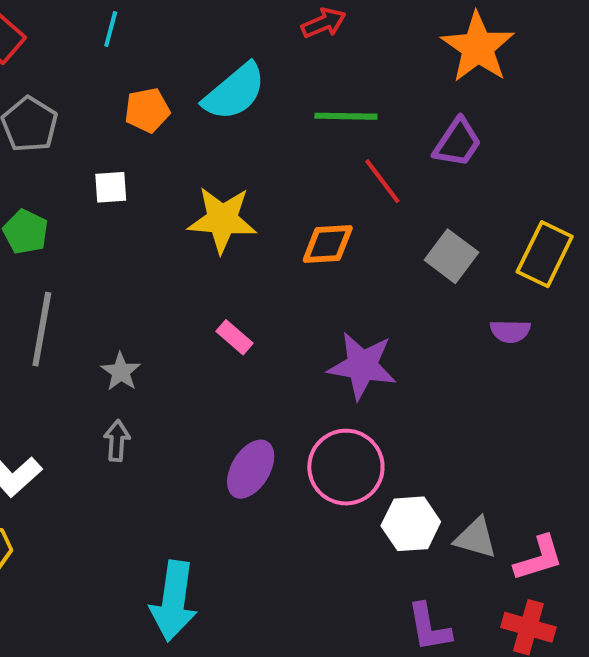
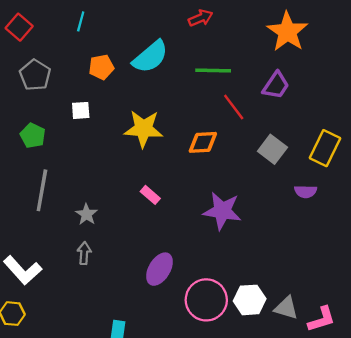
pink circle: (346, 467) -> (206, 300), moved

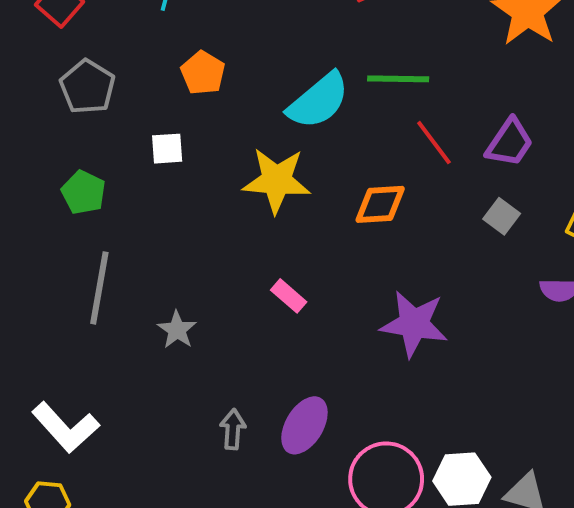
cyan semicircle: (150, 57) -> (318, 101), moved
orange pentagon: (101, 67) -> (203, 73), turned -30
purple trapezoid: (276, 85) -> (510, 143), moved
gray square: (272, 149) -> (502, 216), size x0.7
gray arrow: (84, 253) -> (233, 429), moved

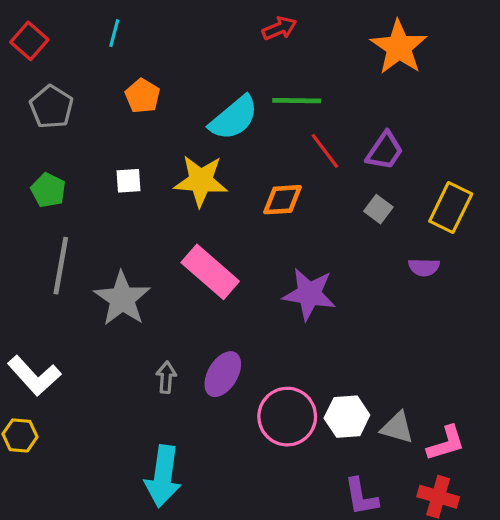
white square: (167, 149) -> (128, 181), moved
pink rectangle: (289, 296) -> (210, 272), size x2.0
gray star: (177, 330) -> (122, 299), size x1.8

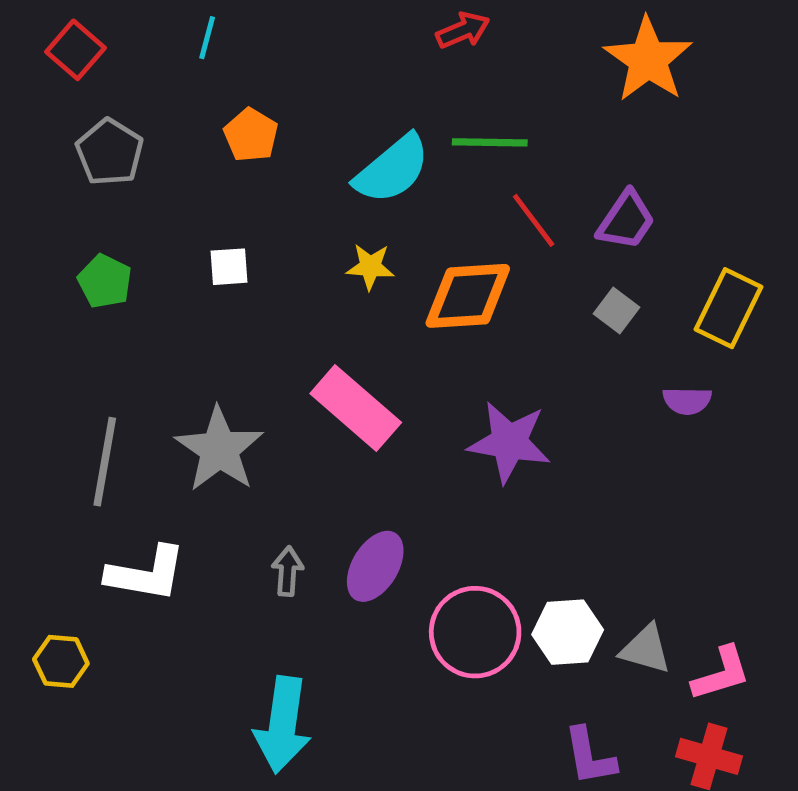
yellow star: (201, 181) -> (370, 267), moved, size x0.6
orange diamond: (283, 200) -> (468, 296), size x1.4
gray line: (61, 266) -> (105, 462), moved
white L-shape: (34, 376) -> (146, 574), moved, turned -38

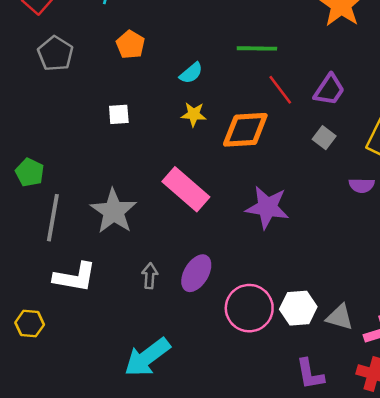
cyan semicircle: (392, 169) -> (191, 73), moved, size x0.6
green pentagon: (105, 281) -> (30, 172), moved
cyan arrow: (283, 725) -> (147, 357), turned 45

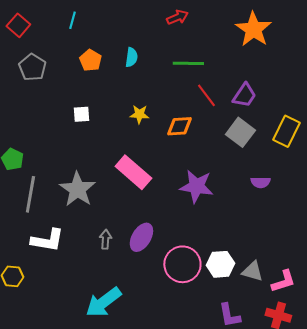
cyan semicircle: (191, 73) -> (131, 57), moved, turned -42
orange diamond: (245, 130) -> (179, 126), size x0.7
gray square: (324, 138) -> (240, 132), size x1.6
purple semicircle: (362, 185) -> (260, 182), moved

